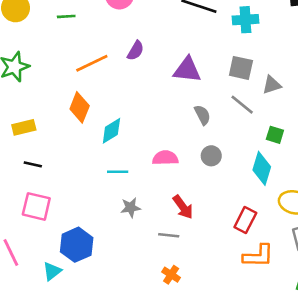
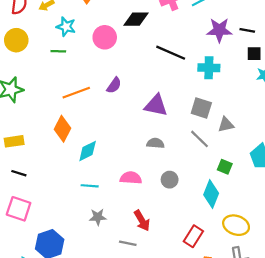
gray semicircle: (202, 115) -> (155, 143), moved, turned -63

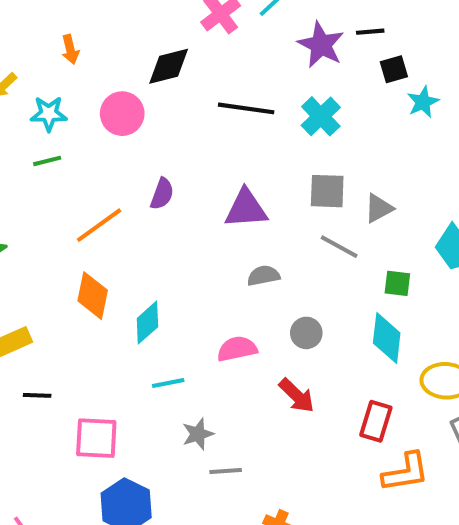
purple star: (219, 30) -> (321, 45), turned -30
cyan cross: (209, 68) -> (321, 116), turned -30
pink square: (19, 209) -> (96, 438), moved
red arrow: (142, 221) -> (297, 396), moved
gray line: (128, 243) -> (226, 471), moved

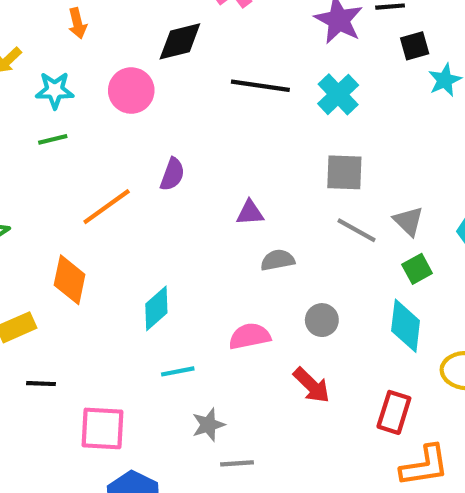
gray triangle: (379, 208) -> (408, 221), moved, turned -48
purple triangle: (246, 209) -> (250, 213), moved, size x0.6
green square: (397, 283) -> (417, 269), turned -36
orange diamond: (93, 296) -> (70, 280), moved

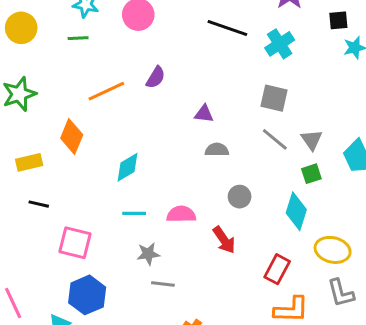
pink semicircle: (250, 336) -> (181, 214), moved

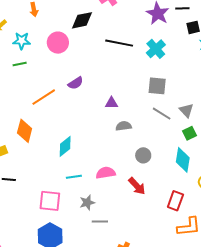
purple semicircle: (156, 77) -> (76, 83), turned 35
pink square: (75, 243) -> (50, 201), moved

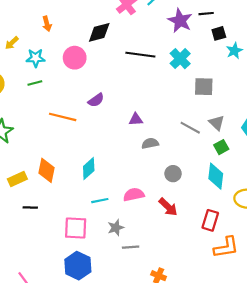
gray square: (157, 86) -> (204, 87), moved
orange line: (44, 97) -> (63, 117), turned 50
orange diamond: (25, 131) -> (47, 170), moved

